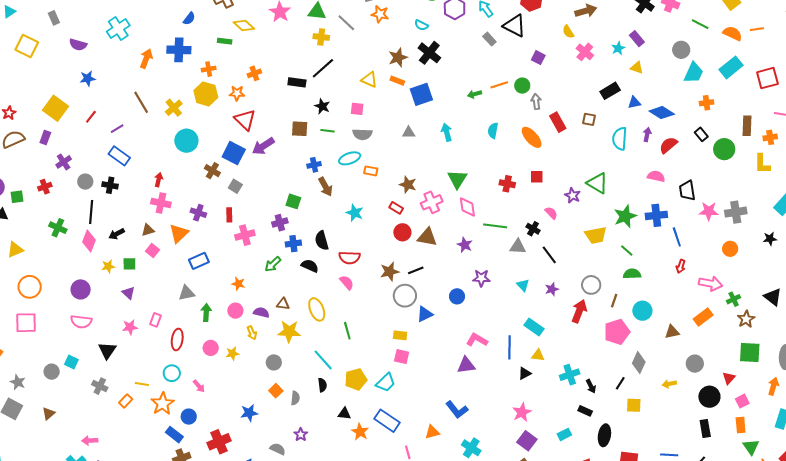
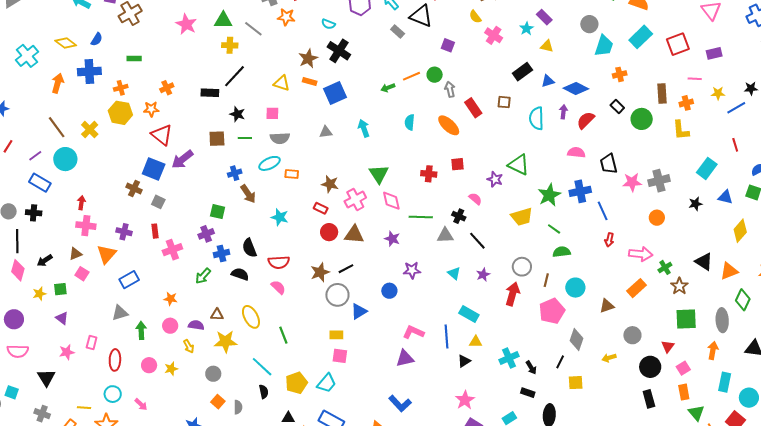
yellow diamond: (244, 25) -> (66, 43), moved
cyan circle: (186, 141) -> (65, 159), moved

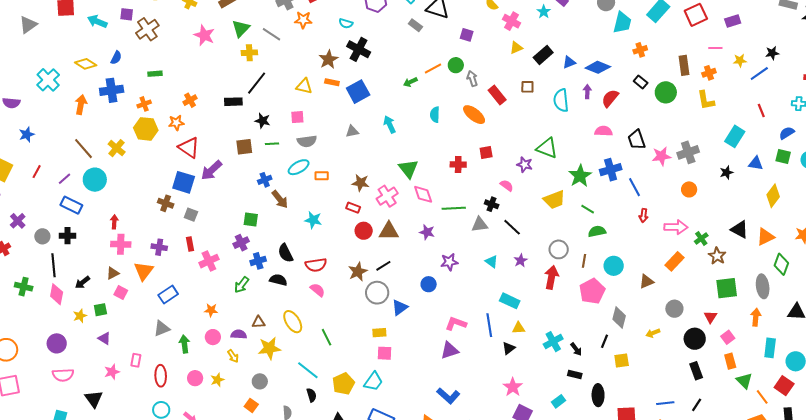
green triangle: (223, 20) -> (241, 28), turned -42
yellow triangle: (547, 46) -> (516, 48), moved, turned -32
orange square: (218, 402) -> (251, 405), moved

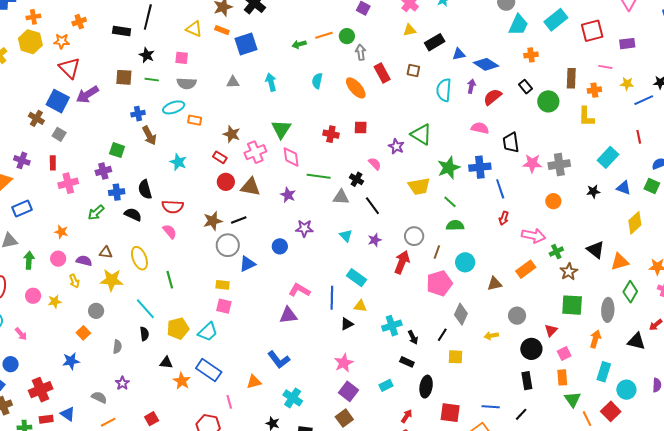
black line: (257, 83) -> (148, 17), turned -35

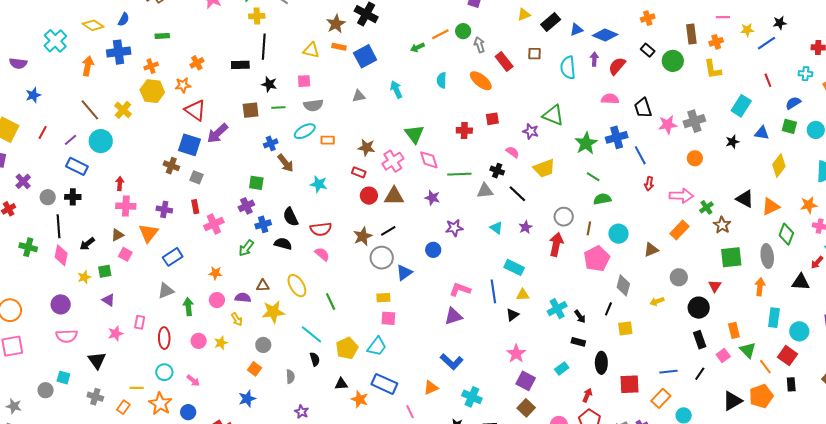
yellow trapezoid: (419, 186) -> (544, 168), moved
pink square: (564, 354) -> (723, 355), moved

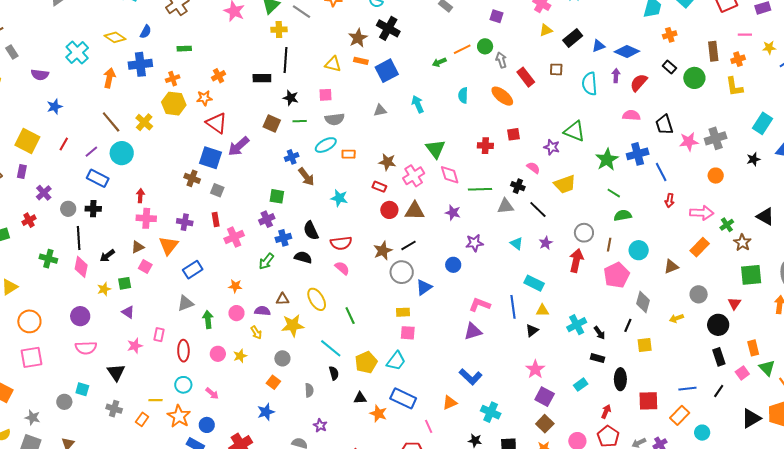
brown square: (251, 110) -> (272, 123), turned 30

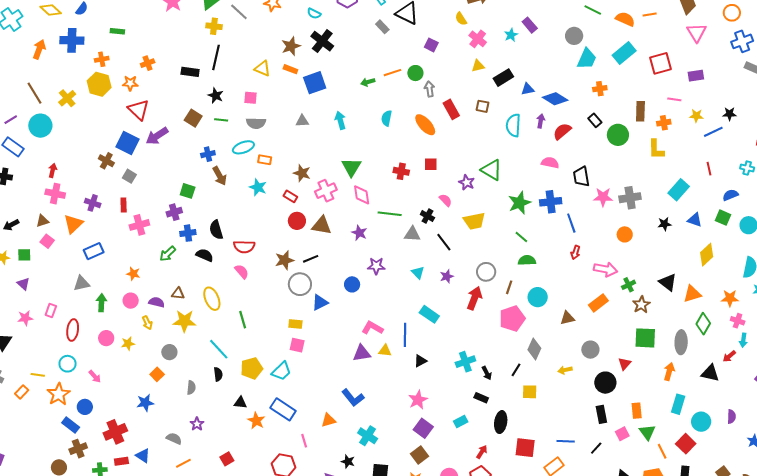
cyan star: (339, 198) -> (258, 187), moved
yellow triangle: (542, 310) -> (385, 351), moved

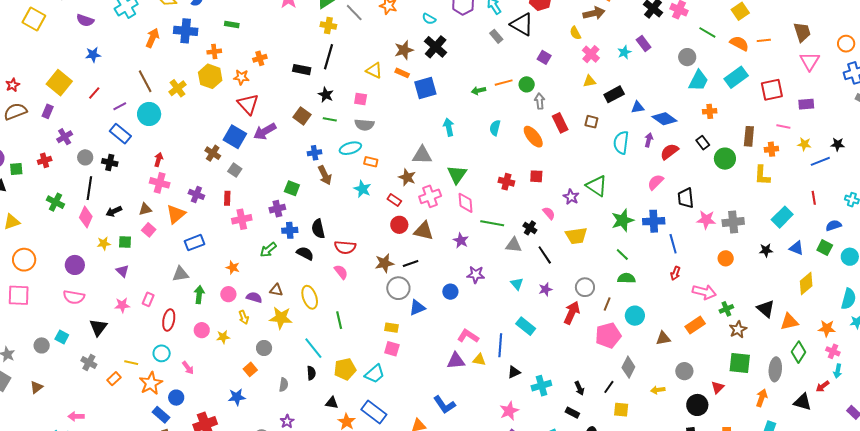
gray triangle: (302, 121) -> (422, 155), moved, size x1.5
pink semicircle: (550, 163) -> (656, 182), turned -60
cyan cross: (465, 362) -> (541, 386), moved

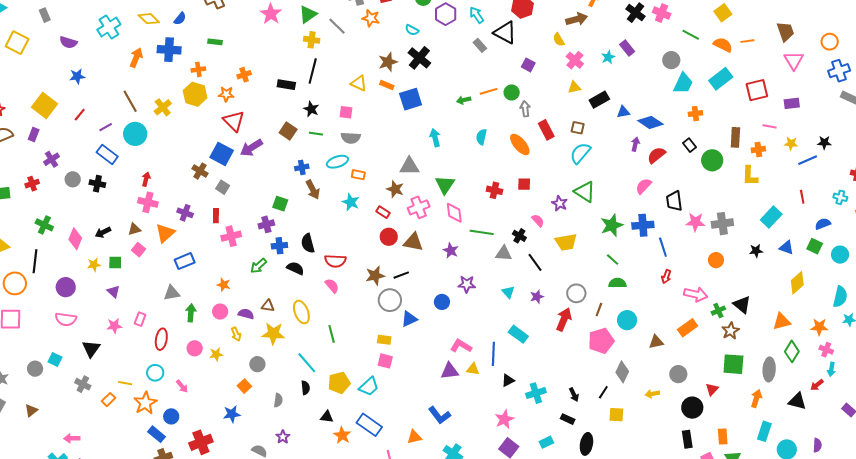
cyan semicircle: (621, 143) -> (580, 153), moved, turned 35
black line: (89, 188) -> (35, 261), moved
black triangle: (766, 309) -> (742, 305), moved

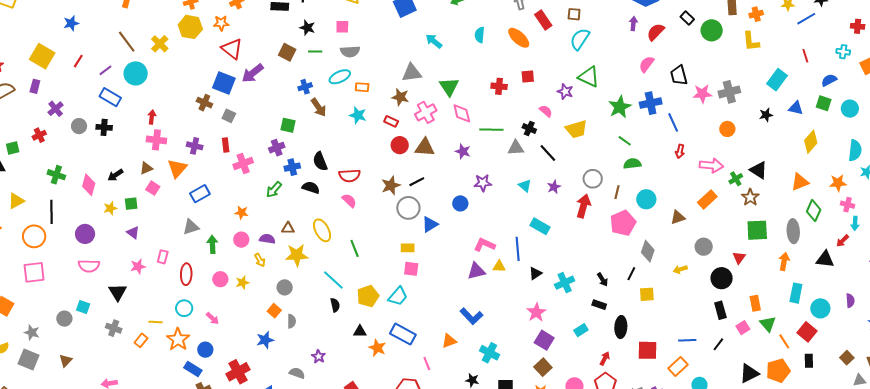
cyan arrow: (435, 138) -> (434, 41), turned -30
gray semicircle: (278, 400) -> (292, 321), moved

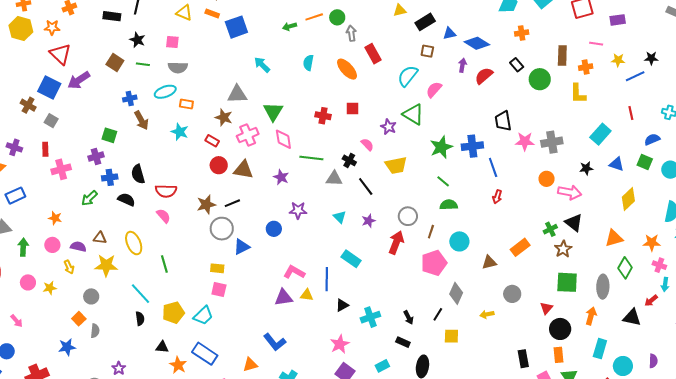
brown square: (574, 14) -> (427, 51), moved
pink semicircle: (647, 64) -> (434, 90), moved
pink arrow: (711, 165) -> (570, 192), moved
black circle: (722, 278) -> (560, 329), moved

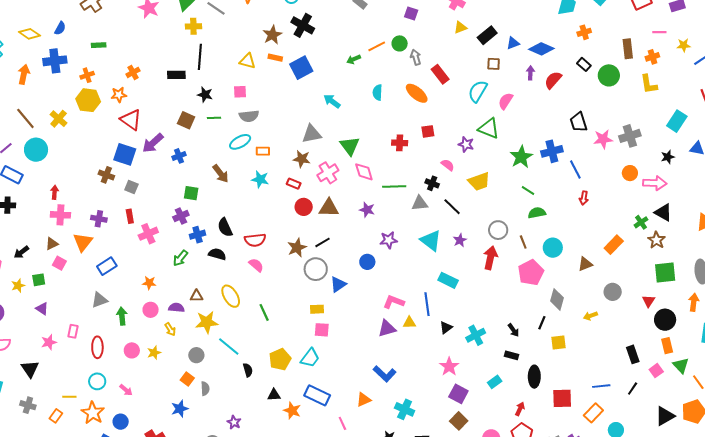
blue cross: (130, 99) -> (179, 156), moved
cyan triangle: (340, 217) -> (431, 241), size x1.6
brown line: (431, 232) -> (523, 242), turned -32
cyan line: (140, 294) -> (229, 346), moved

